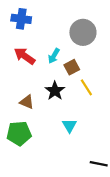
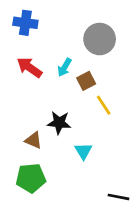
black star: (55, 91) -> (59, 123), moved, turned -30
brown triangle: (27, 102) -> (33, 140), moved
green pentagon: (19, 133) -> (31, 178), moved

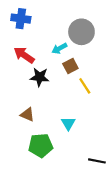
cyan arrow: (65, 67) -> (59, 48), moved, turned 32
black star: (59, 123) -> (40, 77), moved
green pentagon: (31, 178) -> (41, 145), moved

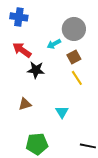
brown square: (70, 66) -> (74, 57), moved
brown triangle: (27, 115) -> (25, 104), turned -40
green pentagon: (41, 145) -> (37, 144), moved

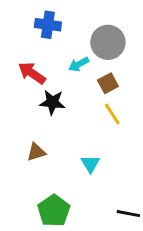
blue cross: (19, 17) -> (48, 25), moved
green pentagon: (37, 144) -> (54, 211), turned -30

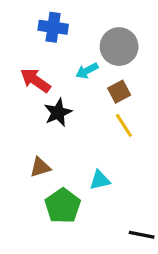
black star: (52, 102) -> (58, 113), turned -30
cyan triangle: (90, 164) -> (100, 180), turned 48
green pentagon: (54, 211) -> (63, 206), moved

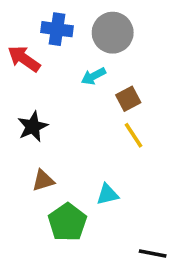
gray circle: (119, 47) -> (113, 33), moved
red arrow: (35, 80) -> (24, 59), moved
black star: (58, 113) -> (33, 127), moved

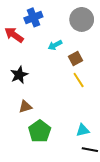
blue cross: (57, 29) -> (33, 17), turned -30
gray circle: (113, 33) -> (82, 19), moved
cyan triangle: (107, 194) -> (83, 130), moved

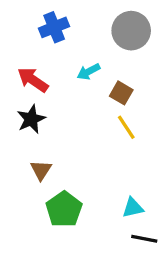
red arrow: (14, 35) -> (33, 80), moved
brown square: (76, 58) -> (121, 93), turned -32
brown triangle: (25, 107) -> (41, 170), turned -40

